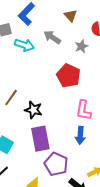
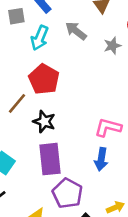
cyan arrow: (24, 45) -> (40, 38), turned 90
red pentagon: (68, 76) -> (44, 79), moved
pink L-shape: (83, 110) -> (108, 127), turned 90

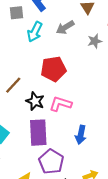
gray arrow: (76, 31) -> (65, 27), turned -72
red pentagon: (44, 79) -> (53, 69), moved, turned 30
pink L-shape: (108, 127) -> (60, 104), moved

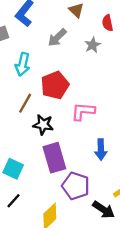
cyan arrow: (35, 32) -> (23, 64), moved
brown line: (13, 85) -> (25, 103), moved
pink L-shape: (60, 104) -> (83, 111), moved

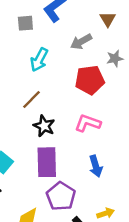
red pentagon: (55, 85) -> (90, 80), moved
blue arrow: (101, 149) -> (96, 166), turned -30

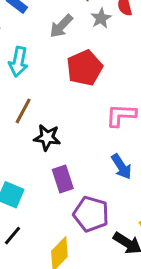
gray star: (115, 58) -> (101, 18), moved
pink L-shape: (88, 123) -> (121, 115), moved
purple rectangle: (47, 162) -> (63, 179), size x0.7

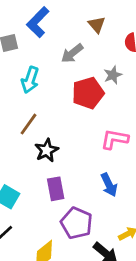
gray star: (101, 18) -> (113, 75), moved
black star: (47, 137) -> (47, 150), turned 30

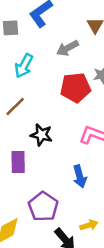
black star: (47, 150) -> (41, 135), moved, turned 30
purple rectangle: (56, 189) -> (18, 162), moved

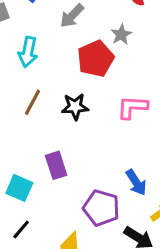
black star: (41, 135) -> (75, 107), moved
blue arrow: (80, 176) -> (136, 182), moved

